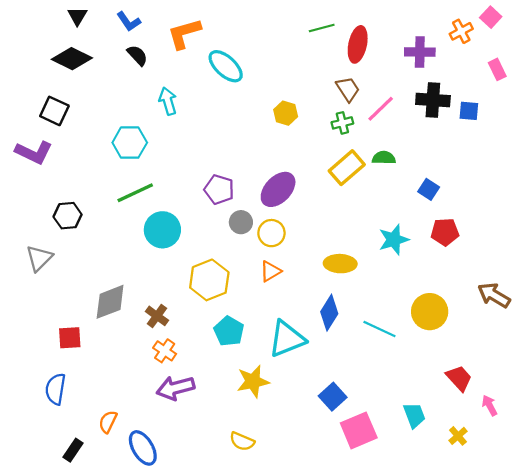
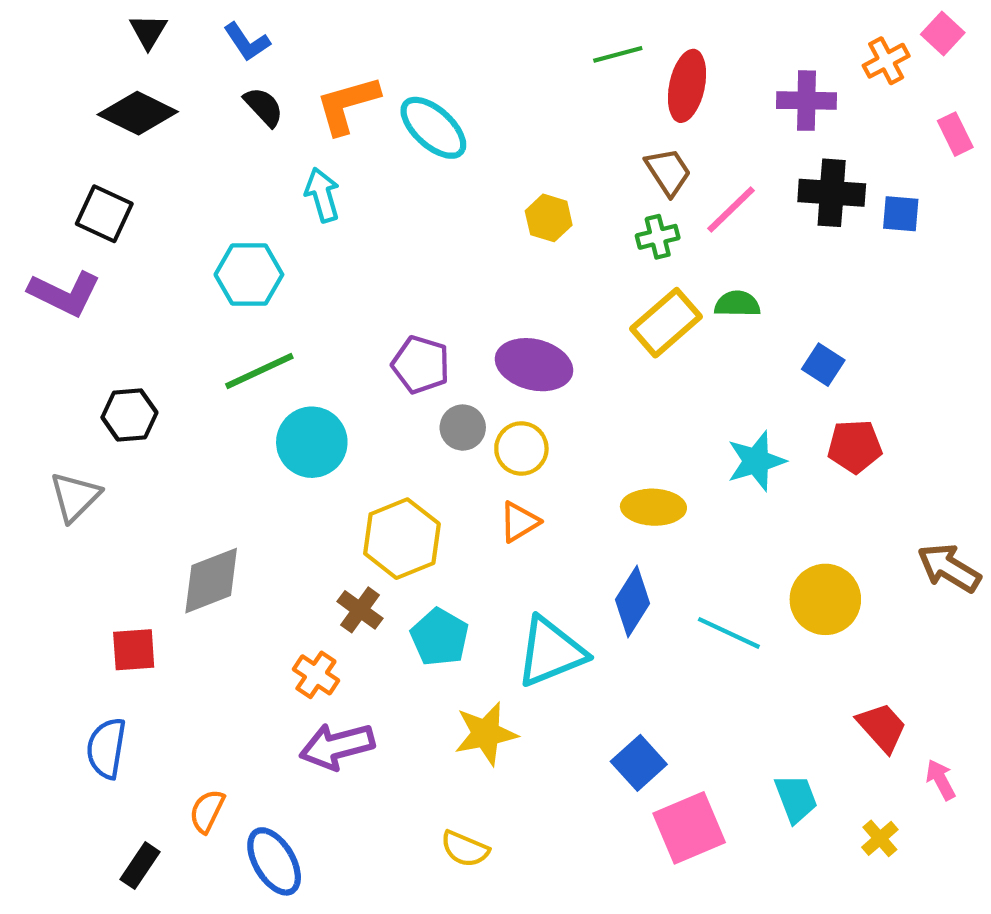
orange L-shape: (184, 33) -> (347, 105), moved
purple ellipse: (278, 189) -> (534, 365), turned 60
brown cross: (157, 316) -> (360, 610), moved

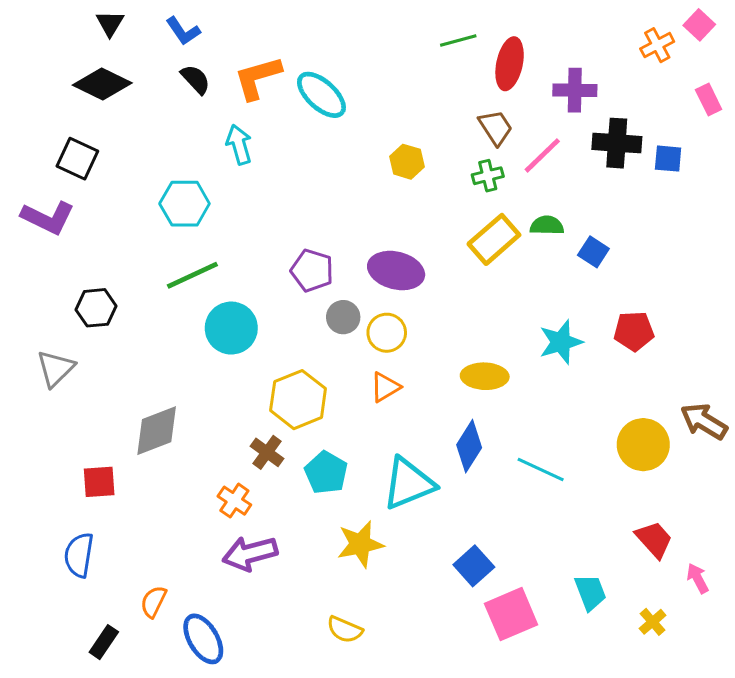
purple cross: (806, 101) -> (575, 90), moved
blue square: (823, 365) -> (593, 252), moved
yellow circle: (825, 599) -> (643, 445), moved

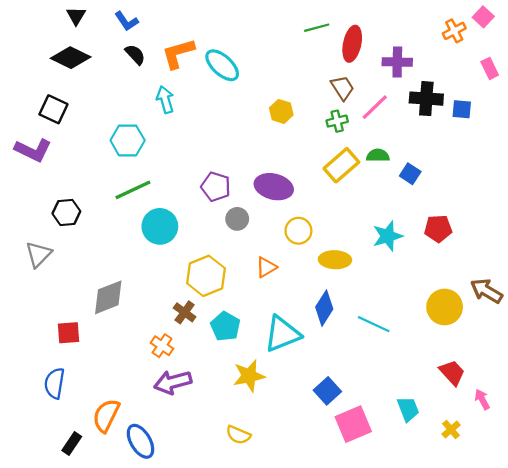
yellow circle: (387, 333) -> (298, 231), moved
orange semicircle: (154, 602) -> (106, 416), size x1.5

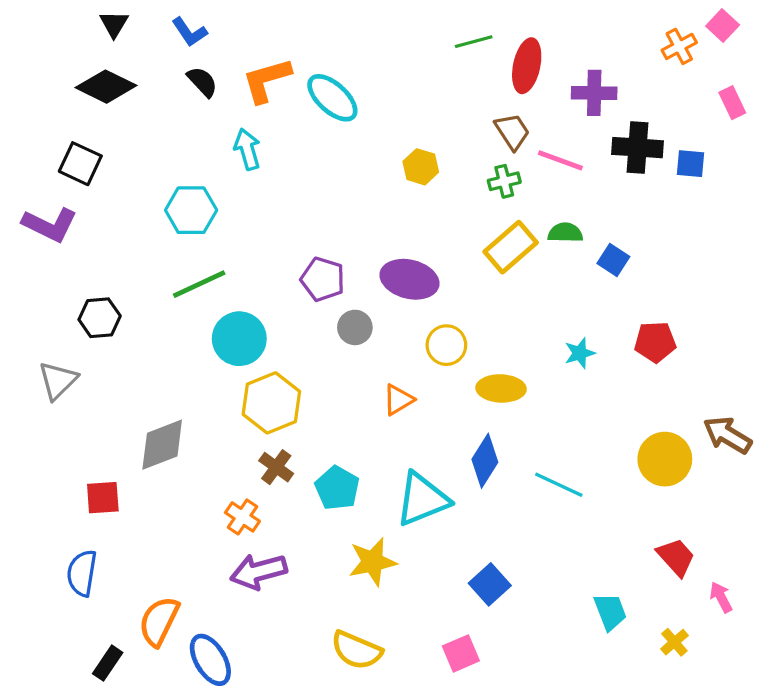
pink line: (375, 107) -> (560, 160), turned 64
cyan star: (388, 236) -> (580, 353), size x0.7
yellow hexagon: (206, 276) -> (271, 403), moved
pink square: (353, 424) -> (461, 653), moved, size x0.7
yellow semicircle: (238, 435) -> (356, 650), size x1.4

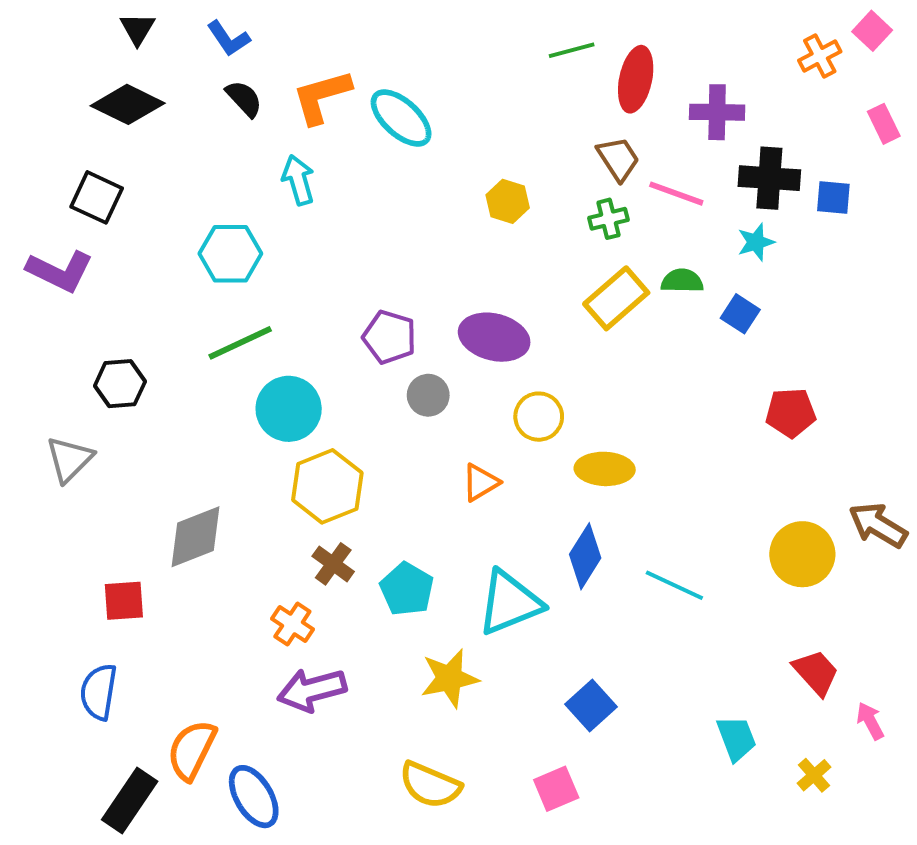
cyan star: (580, 353) -> (756, 242), moved
black rectangle: (108, 663) -> (130, 800), size x1.5

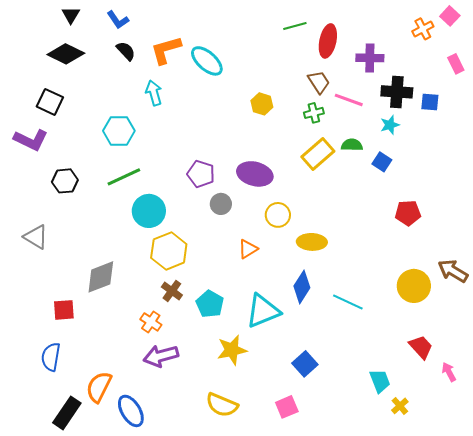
black hexagon: (120, 384) -> (65, 181), moved
gray triangle: (70, 459) -> (36, 237), turned -44
yellow cross: (814, 775) -> (400, 406), moved

